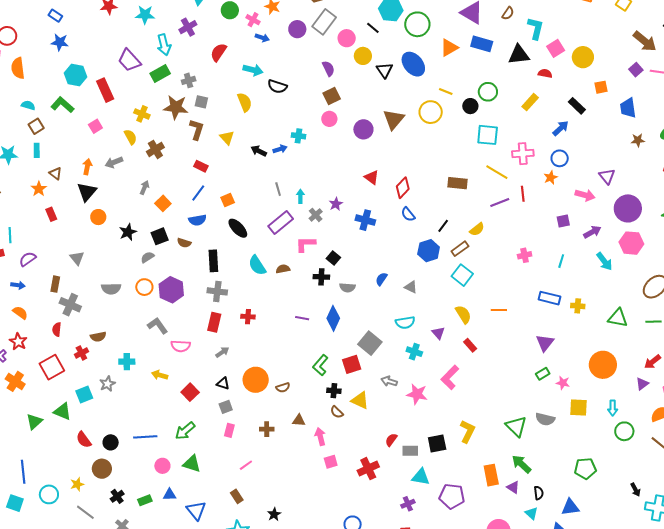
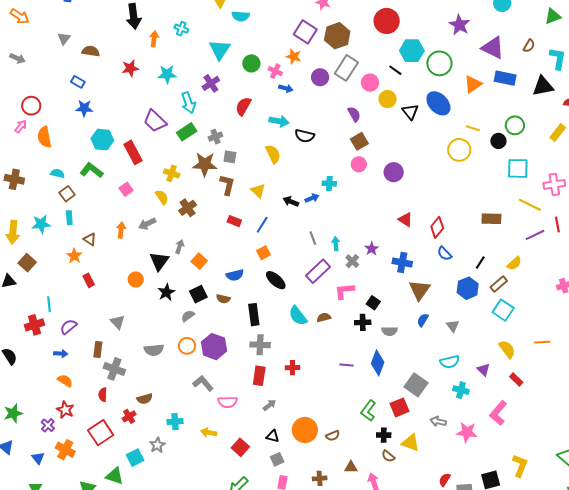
brown triangle: (394, 119) -> (420, 290), moved
black triangle: (87, 192) -> (159, 261), moved
blue line: (198, 193) -> (262, 225), moved
gray triangle: (411, 287) -> (453, 326), turned 32

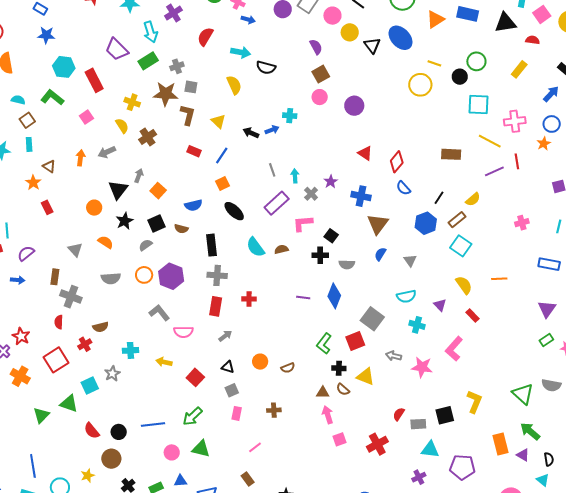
orange semicircle: (65, 381) -> (106, 242), moved
orange circle: (305, 430) -> (260, 362), size x0.6
brown triangle: (351, 467) -> (323, 393), moved

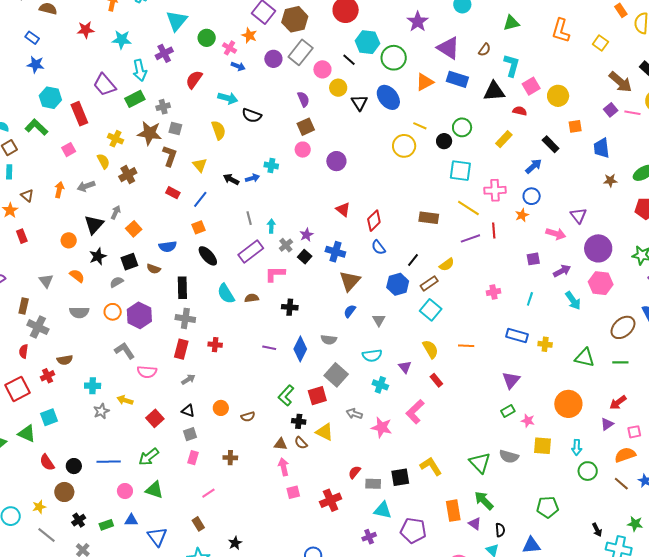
black square: (331, 236) -> (305, 257), moved
gray semicircle: (347, 264) -> (329, 340), moved
gray star: (112, 374) -> (101, 411), moved
yellow L-shape: (474, 402) -> (431, 466), turned -60

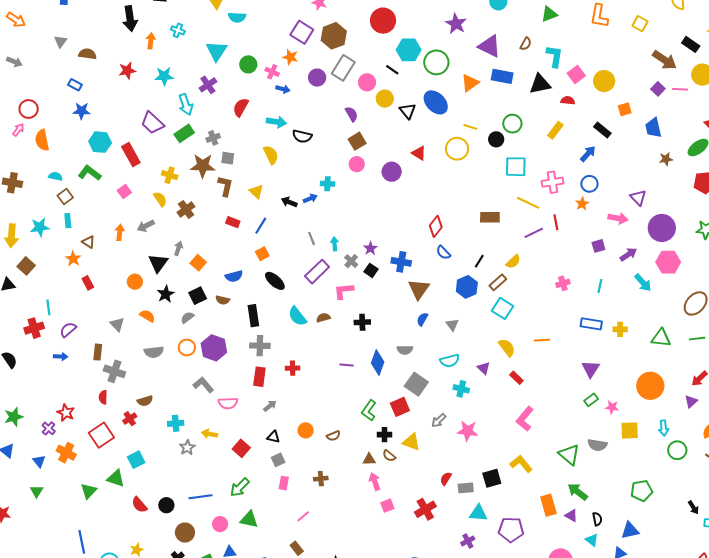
red triangle: (343, 209) -> (419, 153), moved
pink L-shape: (415, 412) -> (525, 419), moved
gray arrow: (354, 414) -> (439, 420), turned -56
brown circle: (64, 492) -> (185, 532), moved

